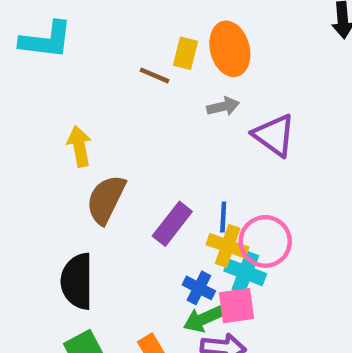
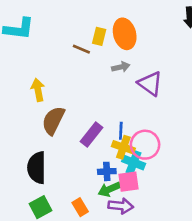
blue cross: (199, 288) -> (107, 171), turned -30

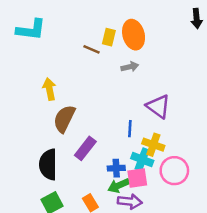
purple triangle: (150, 84) -> (158, 106), moved
purple rectangle: (91, 135) -> (85, 148), moved
pink circle: (145, 145) -> (174, 171), moved
yellow cross: (123, 147) -> (153, 145), moved

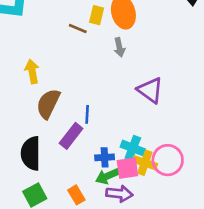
gray arrow: (130, 67) -> (119, 47), turned 91
blue line: (130, 129) -> (87, 114), moved
yellow cross: (153, 145) -> (145, 163), moved

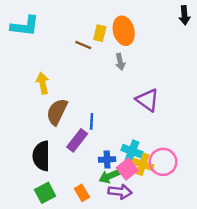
pink square: (127, 168) -> (127, 169), turned -30

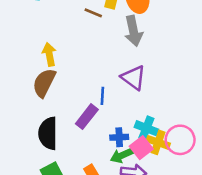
gray arrow: (120, 62) -> (133, 31), size x1.6
purple triangle: (148, 100) -> (133, 78), moved
brown semicircle: (57, 112) -> (44, 83), moved

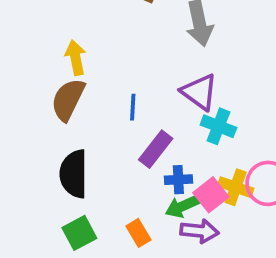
blue line: (102, 96) -> (133, 107), moved
purple rectangle: (87, 117) -> (156, 149), moved
cyan cross: (146, 128) -> (218, 126), moved

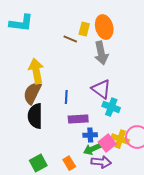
yellow arrow: (76, 58) -> (36, 71), size x1.4
purple rectangle: (156, 149) -> (78, 119), turned 48
black semicircle: (74, 174) -> (35, 116), moved

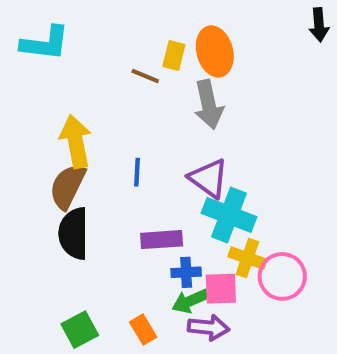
blue line: (66, 97) -> (137, 172), moved
cyan cross: (111, 107) -> (229, 215), size x1.4
yellow cross: (120, 139) -> (247, 258), moved
pink square: (107, 143) -> (221, 289), turned 36

